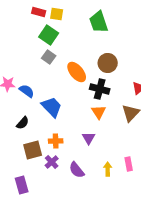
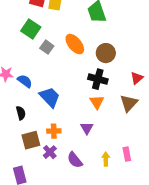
green square: (49, 35) -> (31, 29), moved
orange ellipse: (77, 72) -> (75, 44), moved
black semicircle: (23, 123) -> (21, 113), turned -56

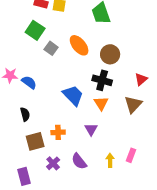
blue trapezoid: (50, 97) -> (73, 95), moved
purple cross: (50, 152) -> (53, 163), moved
pink rectangle: (127, 154) -> (131, 155), turned 32

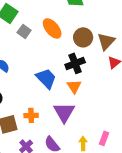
black cross: (102, 80) -> (75, 63), turned -36
brown triangle: (133, 104) -> (106, 41), moved
purple triangle: (91, 129) -> (64, 112), size x1.6

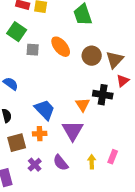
gray square: (24, 31) -> (33, 50), turned -32
black cross: (75, 63) -> (103, 95), moved, turned 30
blue trapezoid: (46, 78) -> (45, 110), moved

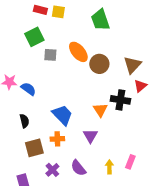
green square: (17, 32) -> (34, 37), turned 30
brown circle: (92, 56) -> (99, 64), moved
purple triangle: (73, 131) -> (90, 136), size x0.7

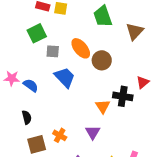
brown triangle: (132, 65) -> (135, 31), moved
blue trapezoid: (62, 115) -> (65, 77), moved
orange cross: (57, 139) -> (60, 135), turned 32

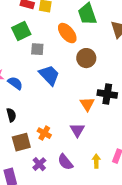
orange ellipse: (81, 48) -> (67, 33), moved

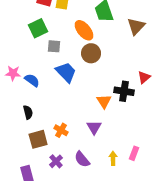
brown circle: (86, 58) -> (91, 53), moved

